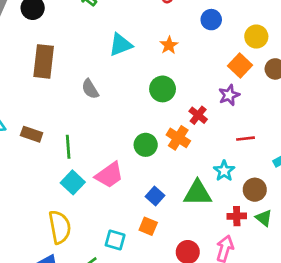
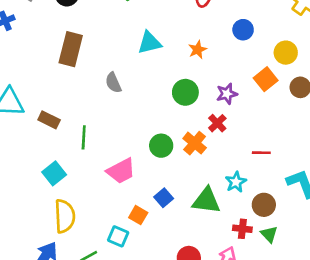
purple star: (229, 95) -> (227, 94), moved
cyan square: (73, 182) -> (54, 173), moved
orange square: (148, 226) -> (138, 215), moved

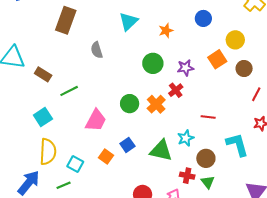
cyan triangle: (149, 43) -> (128, 21), turned -36
green line: (84, 137) -> (69, 91), turned 54
pink trapezoid: (121, 171) -> (96, 120), turned -40
cyan square: (118, 236) -> (75, 164), moved

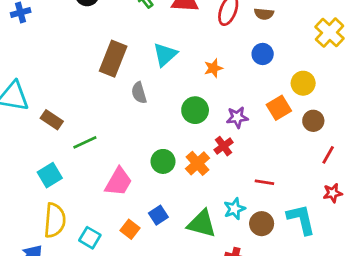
brown rectangle: (66, 20) -> (113, 59), moved
gray semicircle: (97, 50) -> (139, 93), moved
brown circle: (206, 158) -> (262, 224), moved

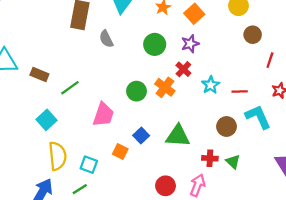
orange square: (279, 108) -> (194, 14), moved
red line: (264, 182) -> (240, 91), moved
cyan star: (234, 209) -> (211, 85), moved

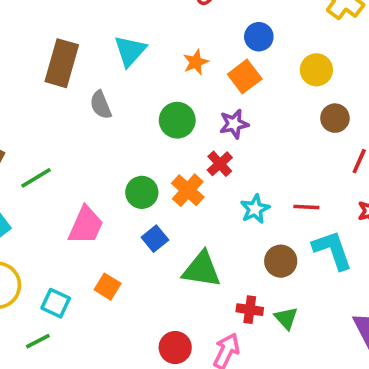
cyan star: (211, 85) -> (255, 209), moved
blue square: (141, 136) -> (155, 239), moved

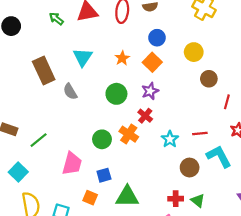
brown rectangle: (62, 63) -> (44, 71), turned -32
blue square: (155, 239) -> (104, 175), moved, turned 32
green triangle: (202, 270) -> (127, 197), moved

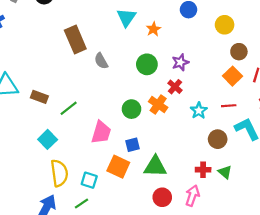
cyan triangle: (83, 57) -> (126, 17), moved
orange square: (152, 62) -> (232, 76), moved
orange square: (90, 198) -> (118, 167), size x1.5

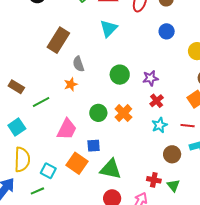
orange star: (153, 29) -> (71, 84), moved
brown rectangle: (75, 39) -> (58, 40), turned 45
red cross: (175, 87) -> (157, 101), moved

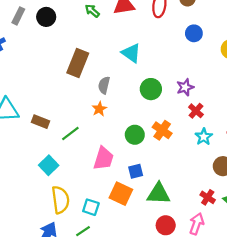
cyan triangle: (109, 28) -> (131, 53), moved, turned -30
gray semicircle: (78, 64) -> (104, 85), turned 42
red cross: (154, 180) -> (208, 197), turned 32

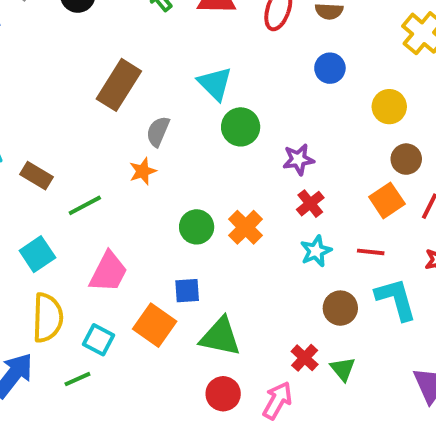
green circle: (151, 89) -> (241, 127), moved
pink trapezoid: (104, 158) -> (108, 272), moved

